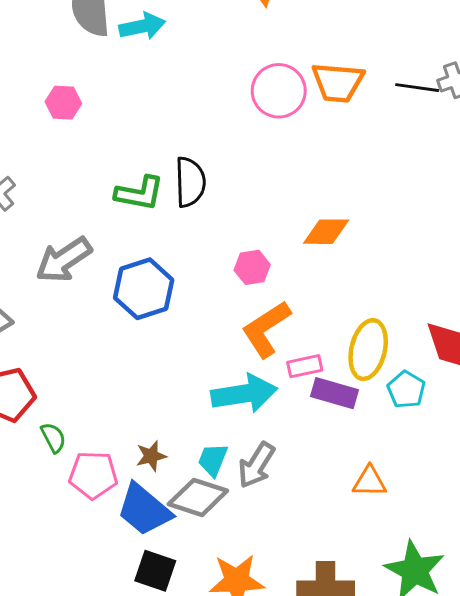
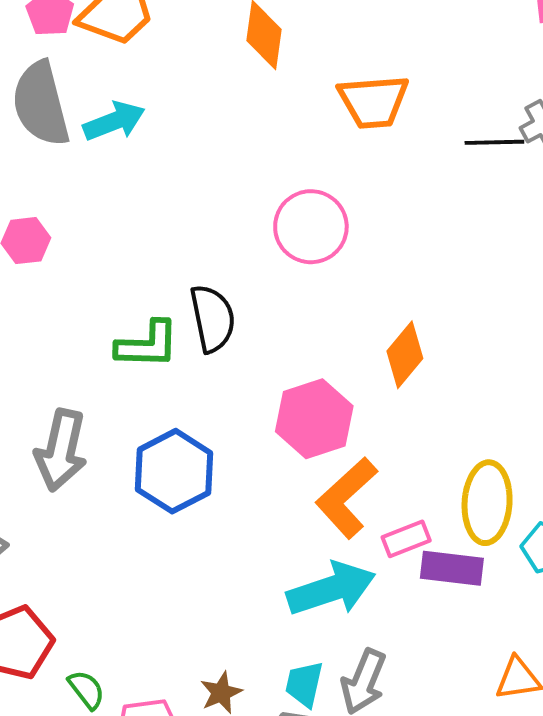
orange trapezoid: (338, 82) -> (373, 102), moved
pink circle: (279, 91) -> (311, 227), moved
orange diamond: (326, 232) -> (405, 355), turned -42
gray arrow: (64, 260) -> (61, 450), turned -34
pink hexagon: (252, 267) -> (314, 419), size x1.6

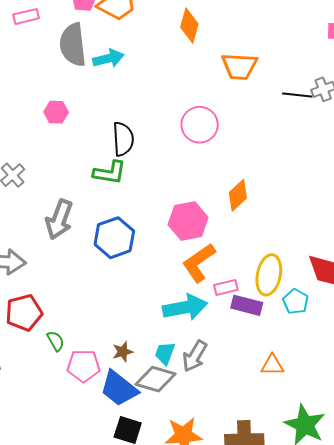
black semicircle: (213, 318) -> (123, 139), moved

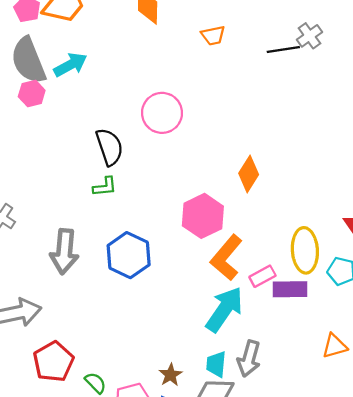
orange trapezoid: (239, 66) -> (213, 35), size x0.6
pink hexagon: (56, 112) -> (32, 94), moved
pink circle: (200, 125) -> (162, 113), moved
green L-shape: (110, 173) -> (105, 187), size x0.7
cyan arrow: (185, 307) -> (224, 309), turned -30

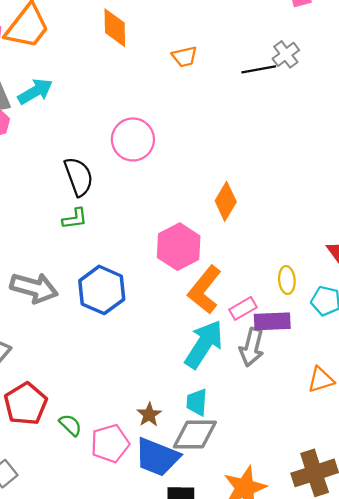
yellow ellipse: (305, 250) -> (287, 280), size x0.6
gray arrow: (64, 252) -> (34, 288), turned -78
gray arrow: (249, 359) -> (252, 347), moved

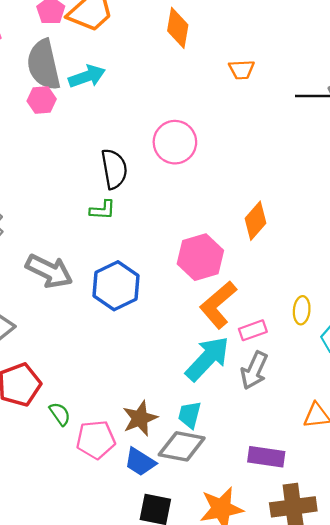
purple rectangle: (272, 321) -> (266, 457), moved
brown star: (149, 415) -> (140, 418), size x1.4
blue trapezoid: (157, 457) -> (140, 462), size x0.7

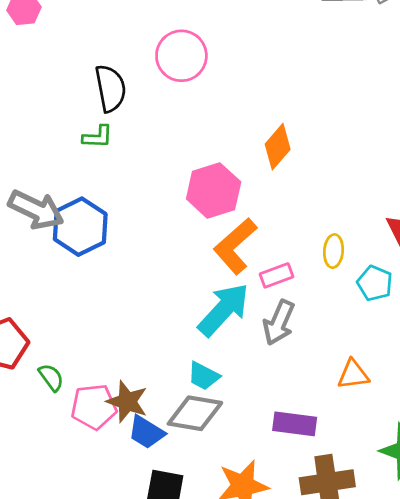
blue hexagon: (116, 286) -> (80, 227), moved
cyan trapezoid: (189, 415) -> (204, 376), turned -76
brown star: (140, 418) -> (127, 402), moved, turned -30

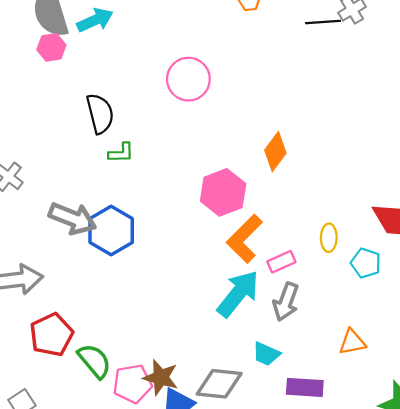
black semicircle: (111, 88) -> (100, 114), moved
cyan trapezoid: (204, 376) -> (266, 354), moved
green semicircle: (51, 377) -> (94, 361), size x1.5

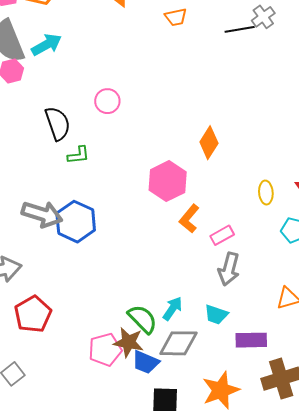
pink circle: (188, 79) -> (107, 101), moved, size x0.7
yellow ellipse: (329, 238) -> (266, 192), moved
orange L-shape: (245, 239) -> (189, 219), size x0.7
cyan arrow: (238, 294) -> (173, 309), moved, size x0.6
green semicircle: (94, 361) -> (142, 319), moved

